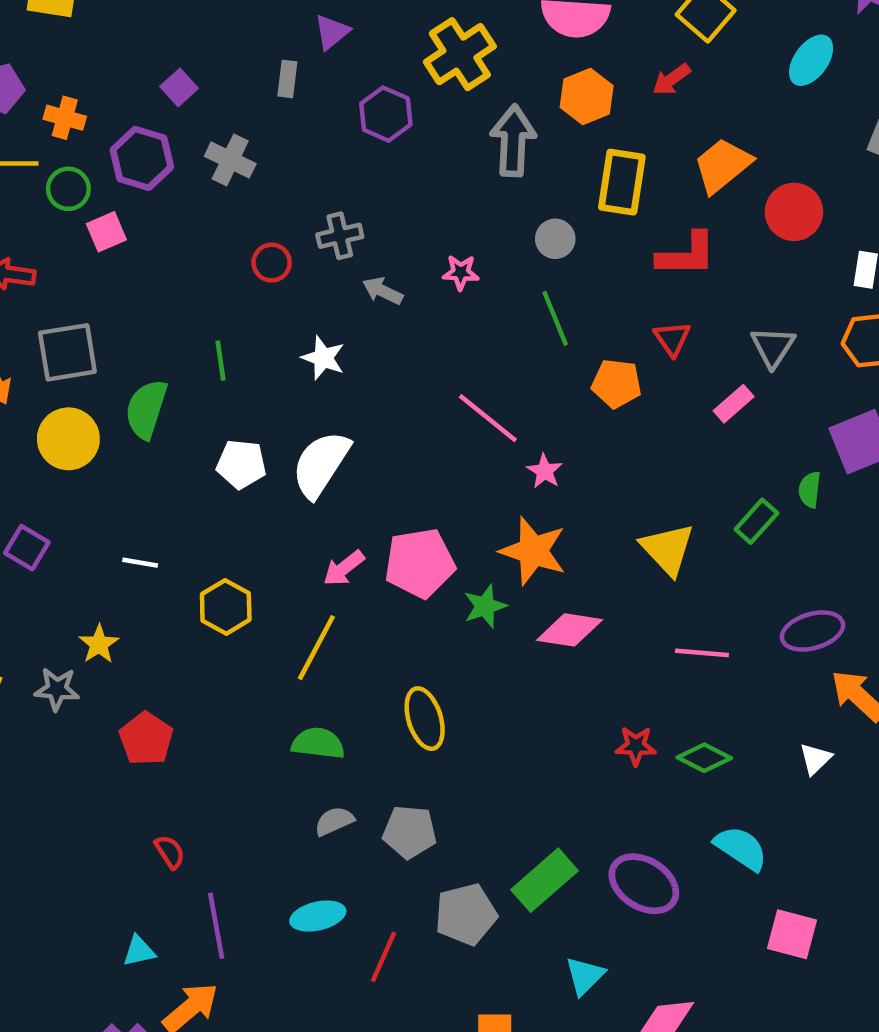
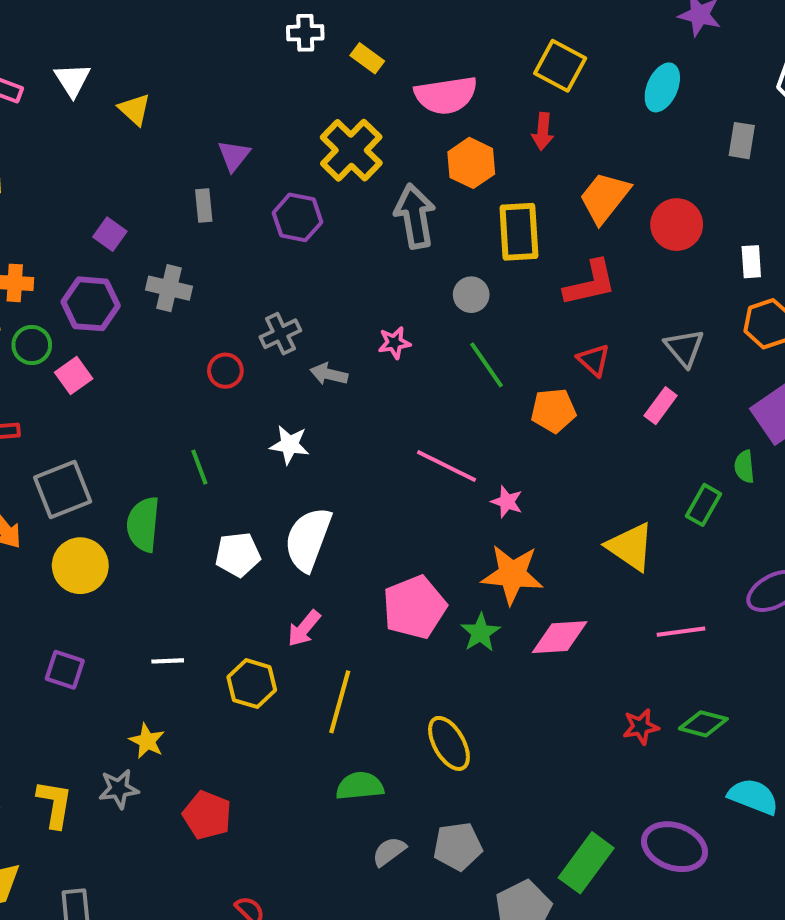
red arrow: (671, 79) -> (543, 131), turned -36
pink arrow: (344, 568) -> (304, 628), moved

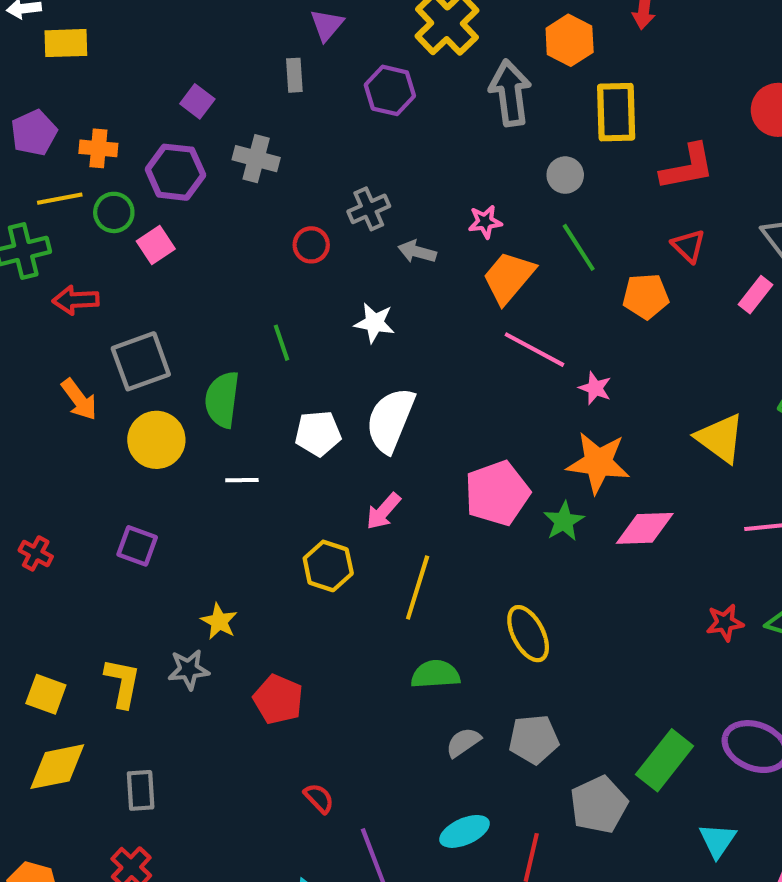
orange trapezoid: (605, 197) -> (509, 277), moved
white line: (168, 661) -> (242, 480), moved

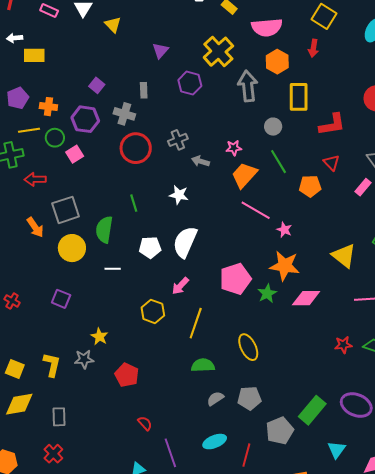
gray rectangle: (294, 75) -> (144, 90), moved
red circle: (311, 245) -> (136, 148), moved, size x1.8

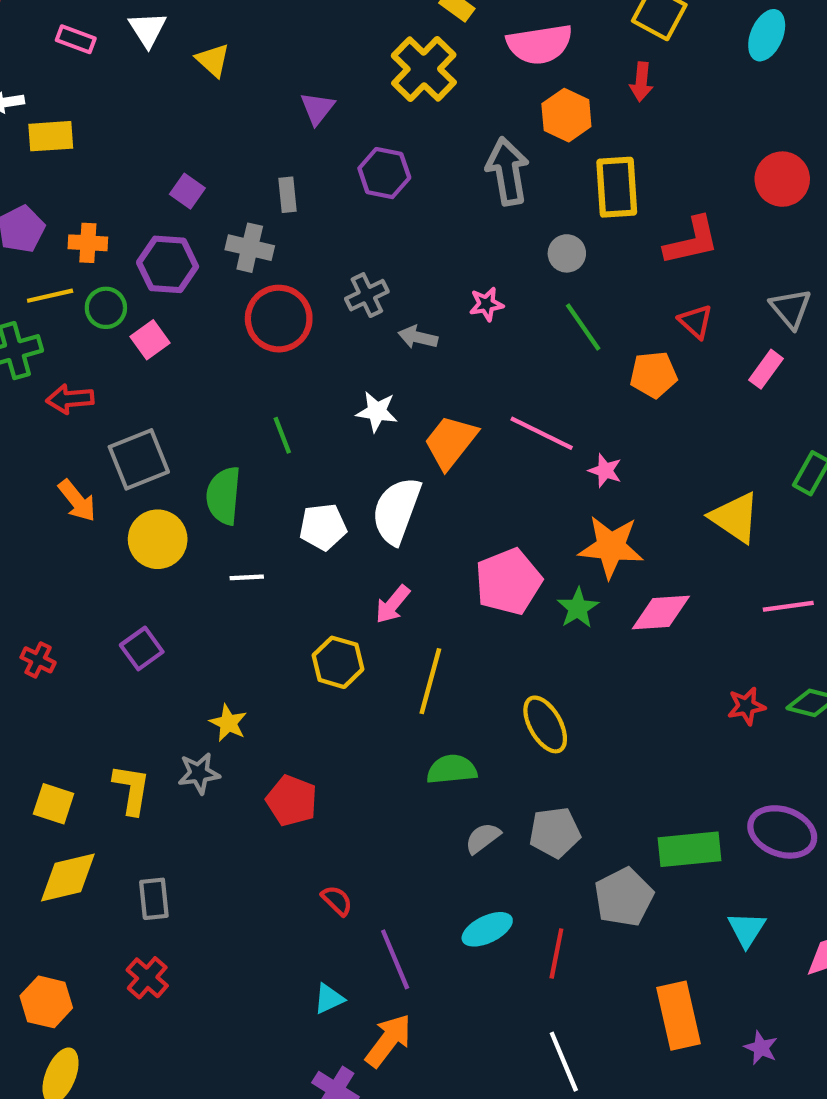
yellow cross: (218, 52) -> (424, 69), moved
orange trapezoid: (244, 175) -> (451, 442), moved
purple square: (61, 299) -> (142, 648), turned 36
green rectangle: (312, 410) -> (690, 849), turned 48

